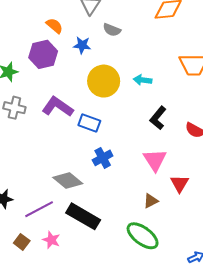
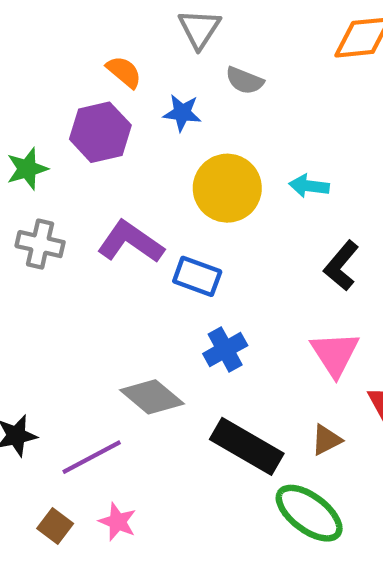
black rectangle: (83, 216) -> (247, 446), moved

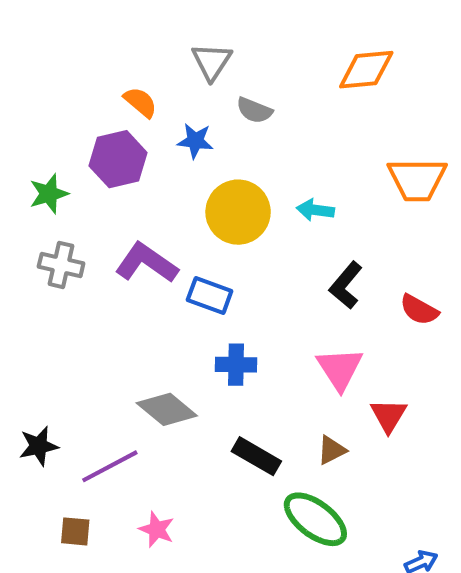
blue cross: (225, 350) -> (236, 365), turned 30
black rectangle: (247, 446) -> (256, 456), size x0.7
pink star: (118, 522) -> (157, 529), moved
brown square: (55, 526) -> (75, 531), turned -32

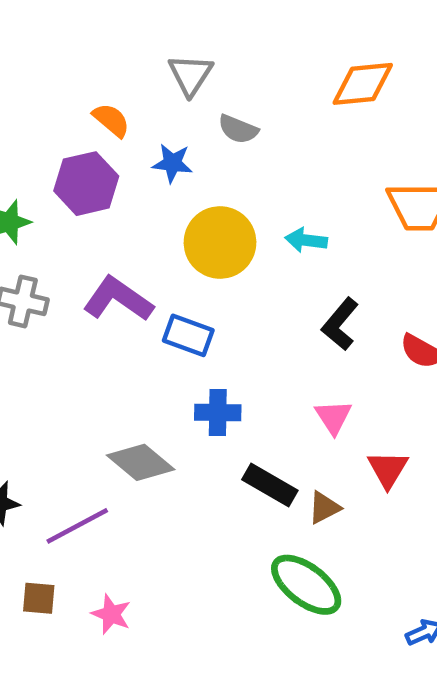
pink triangle: (340, 369) -> (333, 417), size x0.7
black rectangle: (256, 456) -> (270, 485), moved
pink star: (157, 529) -> (111, 614), moved

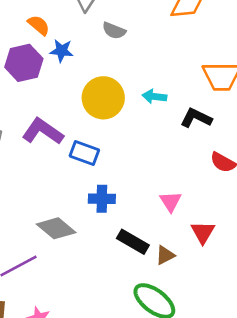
blue star: (172, 163) -> (62, 51), moved
black L-shape: (340, 324) -> (196, 118), moved, turned 76

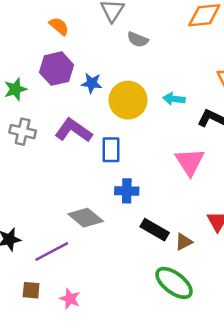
orange semicircle: (39, 25) -> (59, 26), moved
blue star: (62, 51) -> (92, 83), moved
blue rectangle: (84, 153) -> (111, 150), turned 70
pink triangle: (171, 201) -> (190, 162), moved, size x1.5

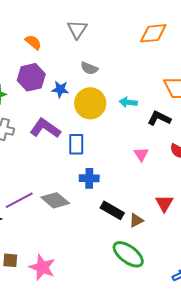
gray semicircle: (138, 40) -> (89, 68), moved
pink triangle: (190, 162) -> (141, 154), size x0.6
purple line: (52, 251) -> (19, 200), moved
pink star: (70, 299) -> (42, 267), size x1.5

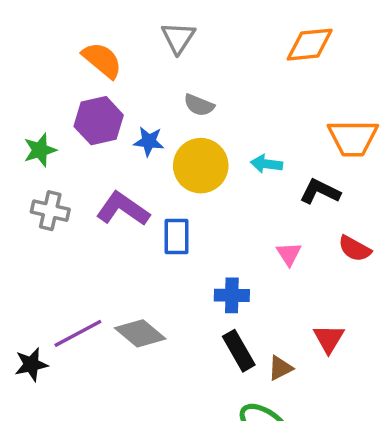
orange semicircle: (33, 42) -> (102, 60), size x1.4
blue cross: (89, 178) -> (232, 295), moved
black rectangle: (112, 210) -> (239, 351), turned 30

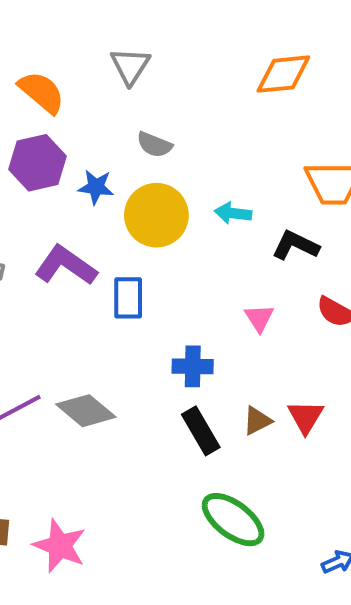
brown triangle: (280, 368) -> (257, 421), moved

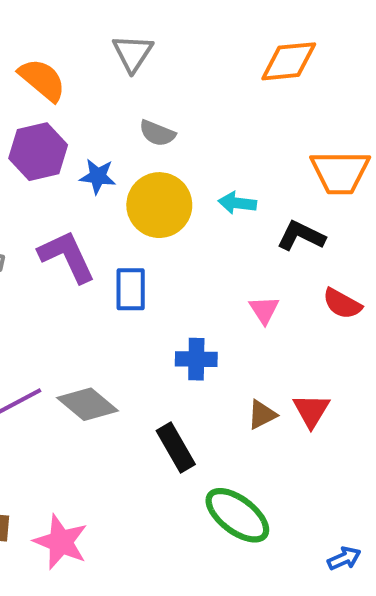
purple L-shape: (66, 266) -> (67, 256), turned 30
black rectangle: (201, 431) -> (176, 447), moved

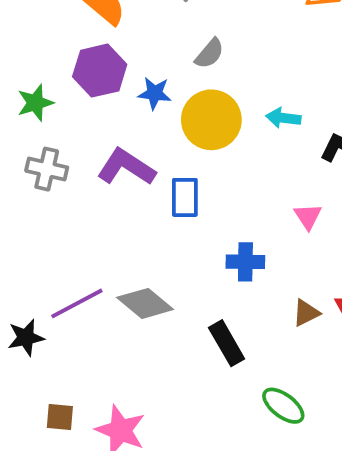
gray semicircle: (157, 133) -> (209, 54), turned -72
purple L-shape: (67, 256) -> (126, 167), turned -32
green ellipse: (237, 515) -> (283, 406), size x0.7

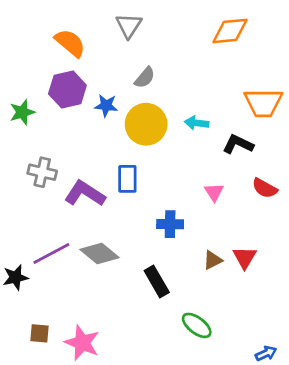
purple L-shape: (126, 167) -> (85, 194), moved
gray cross: (47, 169) -> (42, 172), moved

